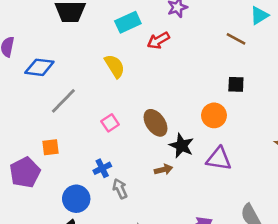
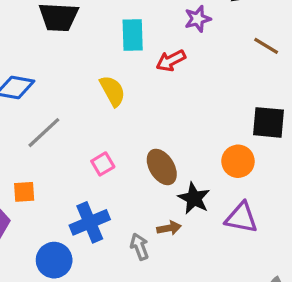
cyan rectangle: (128, 22) -> (133, 35), turned -70
brown line: (236, 39) -> (266, 46), moved
black square: (236, 84) -> (269, 122), size x1.5
blue cross: (102, 168) -> (90, 222), size x1.6
gray arrow: (120, 189) -> (139, 247), moved

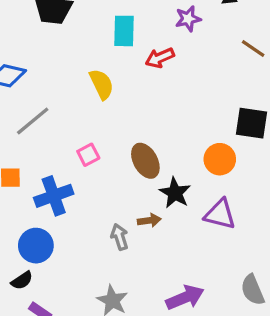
blue cross: (90, 222) -> (54, 196), moved

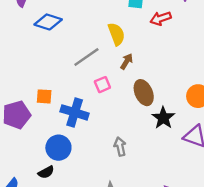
gray line: (33, 121) -> (86, 57), moved
blue cross: (54, 196) -> (75, 112), turned 32
brown arrow: (149, 220) -> (127, 61), moved, turned -56

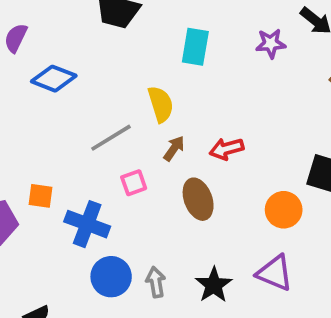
red arrow: (161, 18) -> (227, 149), moved
black star: (163, 118) -> (214, 285), moved
blue circle: (58, 148) -> (111, 277), moved

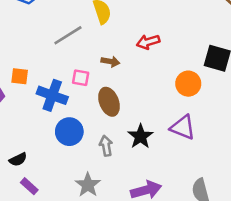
brown arrow: (174, 148) -> (110, 62), moved, turned 66
pink square: (134, 183) -> (81, 78), moved, turned 30
brown ellipse: (198, 199) -> (109, 102), moved
gray arrow: (156, 282) -> (106, 146), moved

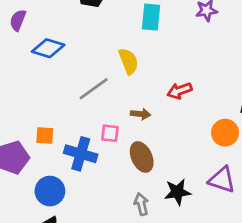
blue circle: (69, 132) -> (50, 191), moved
black star: (141, 136) -> (177, 192), turned 30

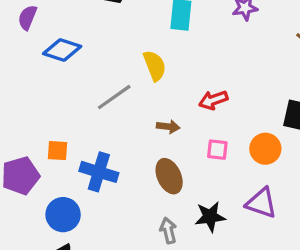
pink square: (110, 133) -> (217, 150), moved

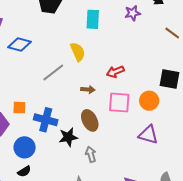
pink square: (217, 150) -> (119, 103), size x1.6
black star: (210, 217) -> (68, 137), moved

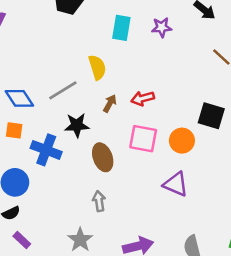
purple star: (133, 13) -> (162, 27), moved
blue diamond: (19, 44) -> (19, 98), moved, turned 35
brown arrow: (88, 89) -> (110, 103), moved, turned -72
black star: (68, 137) -> (77, 125), moved

